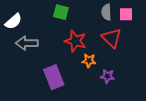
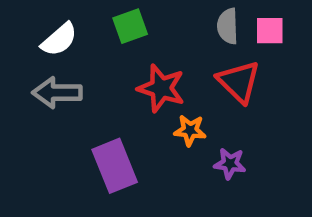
green square: (61, 12) -> (130, 26), turned -35
white semicircle: (13, 21) -> (59, 39), moved

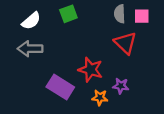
red star: (161, 88) -> (91, 70), moved
orange star: (190, 130) -> (100, 98), moved
purple rectangle: (115, 166) -> (60, 87), turned -36

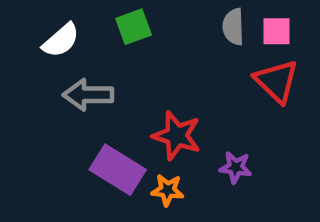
red triangle: (125, 43) -> (276, 81), moved
gray arrow: (30, 49) -> (88, 95), moved
orange star: (100, 98) -> (168, 190), moved

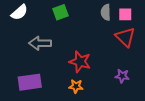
white semicircle: (61, 40) -> (19, 12), moved
purple star: (236, 167) -> (122, 76), moved
purple rectangle: (118, 170) -> (30, 82), moved, turned -40

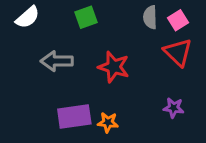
pink square: (125, 14) -> (178, 20), turned -32
red star: (80, 62) -> (114, 67), moved
purple rectangle: (30, 82) -> (74, 117), moved

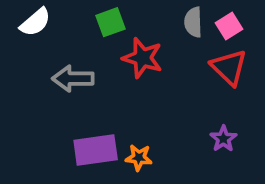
red star: (114, 67) -> (143, 58), moved
purple star: (174, 108) -> (223, 139), turned 30

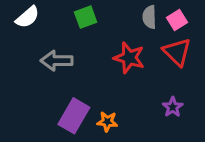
red star: (143, 58) -> (129, 58), moved
purple rectangle: (96, 150) -> (74, 116), turned -52

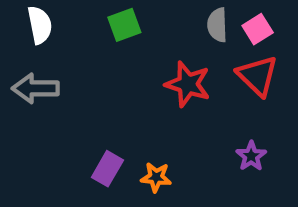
white semicircle: (27, 17) -> (40, 25), turned -60
gray arrow: (57, 61) -> (36, 88), moved
purple rectangle: (74, 116) -> (107, 169), size x0.7

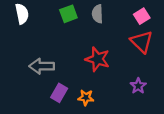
gray semicircle: (217, 25) -> (98, 14), moved
red star: (188, 84) -> (98, 59), moved
gray arrow: (36, 88) -> (42, 66), moved

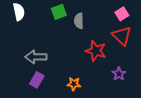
gray semicircle: (98, 14) -> (79, 21), moved
red star: (98, 59) -> (96, 51), moved
purple rectangle: (59, 93) -> (37, 80), moved

